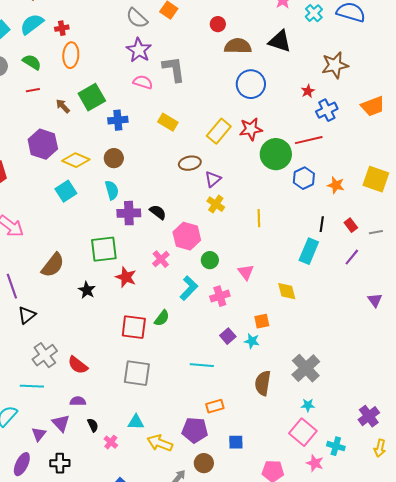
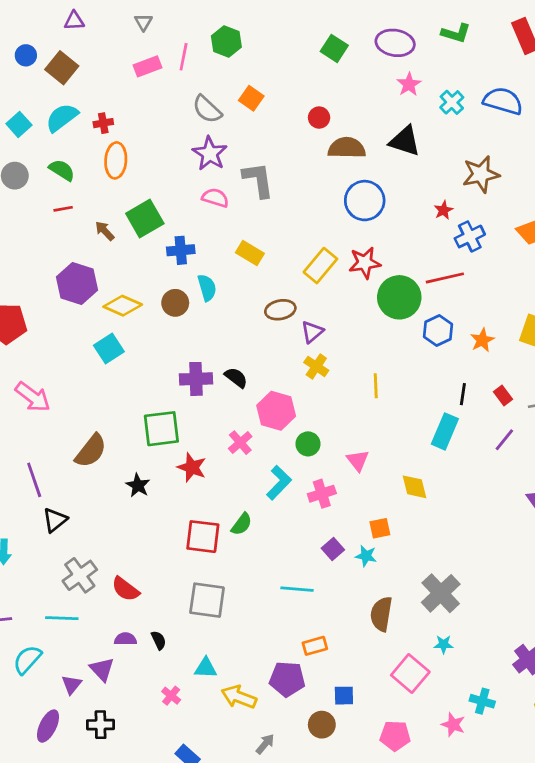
orange star: (336, 185) -> (482, 340), turned 30
cyan semicircle: (112, 190) -> (207, 288), moved
black semicircle: (93, 425) -> (159, 640), moved
pink square: (303, 432) -> (410, 673), moved
brown circle: (204, 463) -> (322, 725), moved

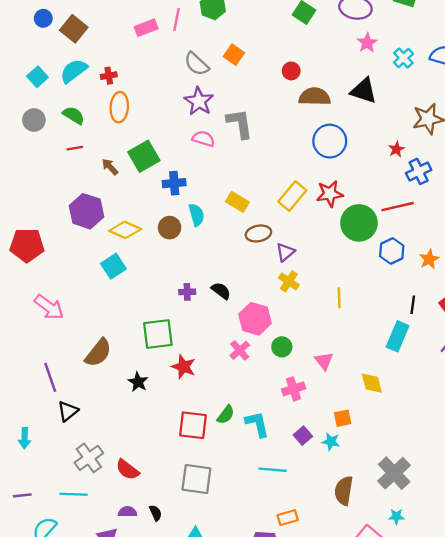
yellow rectangle: (250, 253) -> (237, 202), moved
purple cross: (196, 379) -> (187, 292), size x0.6
pink cross: (240, 443) -> (240, 350), moved
cyan L-shape: (279, 483) -> (257, 424), moved, turned -56

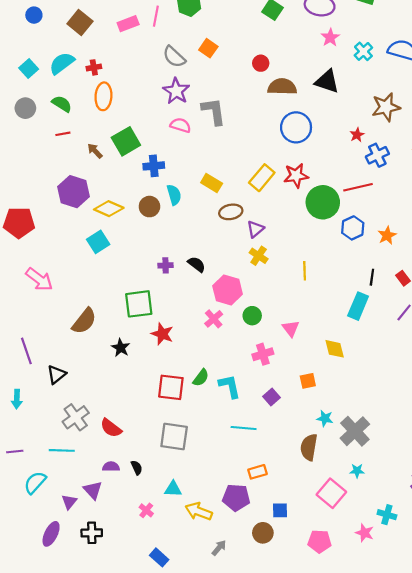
brown square: (74, 29) -> (80, 23), moved
purple line: (50, 377) -> (26, 351), moved
cyan star: (331, 442) -> (325, 418), moved

